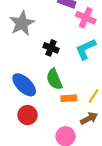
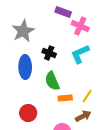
blue ellipse: (24, 85) -> (25, 67), moved, turned 45

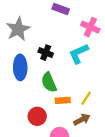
pink cross: (80, 26) -> (90, 27), moved
red circle: (28, 113) -> (37, 116), moved

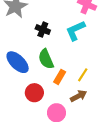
blue ellipse: (20, 67) -> (18, 62), moved, turned -45
orange rectangle: (63, 100) -> (60, 77), turned -56

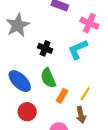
red circle: (34, 93) -> (27, 112), moved
brown arrow: (79, 96) -> (81, 115), turned 105

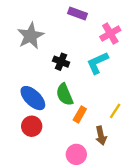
pink cross: (89, 23) -> (110, 33), turned 36
yellow line: (85, 94) -> (115, 111), moved
red circle: (27, 112) -> (32, 126), moved

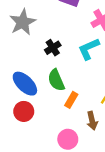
black cross: (61, 62) -> (53, 48), turned 35

